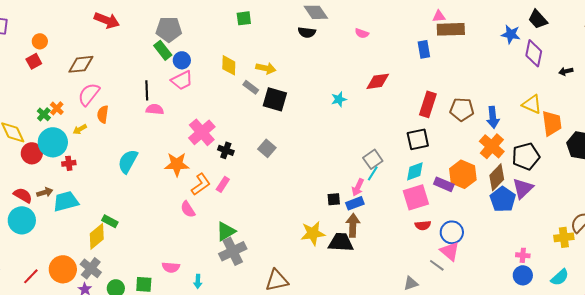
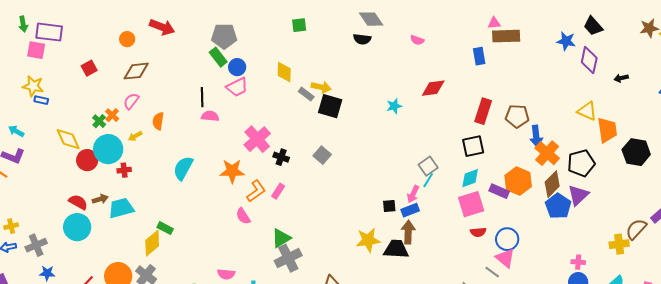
orange circle: (40, 41) -> (127, 39), moved
yellow arrow: (266, 68) -> (321, 87), moved
pink semicircle: (89, 94) -> (131, 101), moved, size x0.7
blue arrow: (493, 117) -> (536, 136), moved

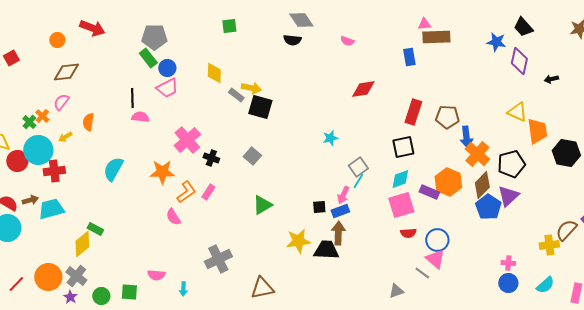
red square: (89, 68) -> (11, 58), moved
cyan star: (394, 106) -> (330, 138), moved
red cross: (124, 170) -> (54, 171), size x1.5
green triangle: (281, 238) -> (262, 205), moved

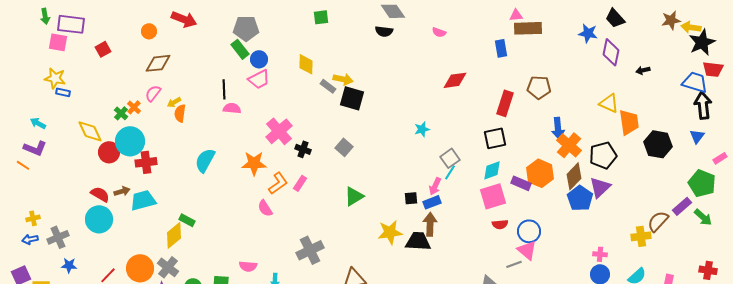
brown pentagon: (447, 117) -> (539, 87), moved
yellow arrow: (65, 137) -> (174, 102), moved
gray line: (422, 273) -> (514, 264), turned -56

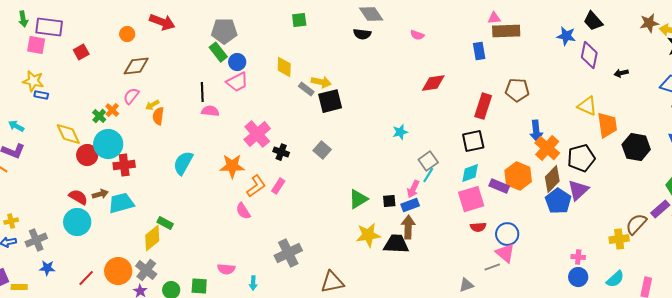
black square: (352, 98) -> (330, 101), turned -30
green triangle: (354, 196) -> (358, 199), moved

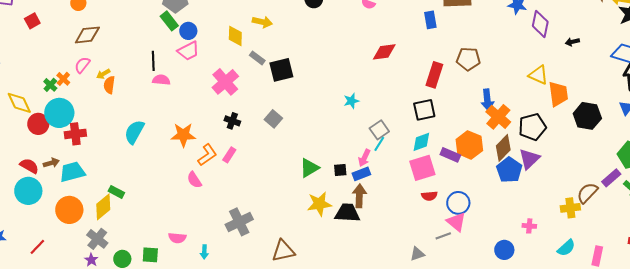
yellow arrow: (321, 82) -> (262, 22), moved
pink cross: (257, 134) -> (225, 82), moved
orange circle: (118, 271) -> (69, 210), moved
blue circle: (578, 277) -> (504, 250), moved

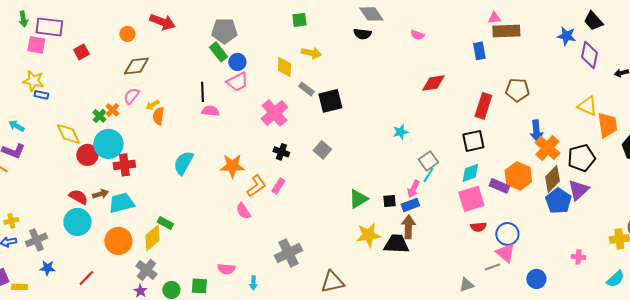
blue circle: (504, 250) -> (536, 279), moved

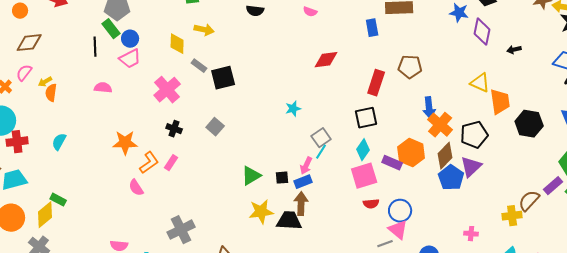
black line: (202, 92) -> (95, 47), moved
cyan semicircle: (183, 163) -> (59, 142), moved, size x0.7
cyan diamond: (470, 173) -> (363, 150), turned -35

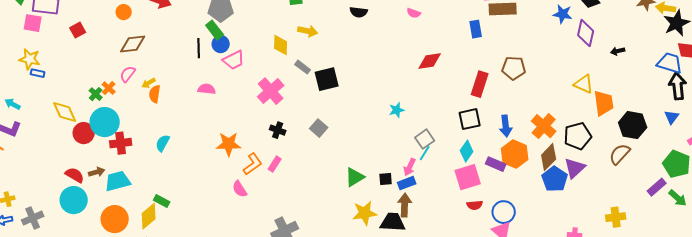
blue circle: (130, 39) -> (221, 44), moved
blue arrow: (429, 108) -> (506, 126), moved
brown semicircle: (529, 201) -> (620, 154), moved

